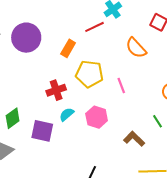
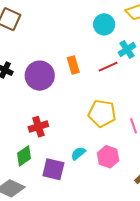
orange rectangle: (68, 48) -> (73, 65), moved, turned -48
red cross: (56, 90) -> (38, 127), moved

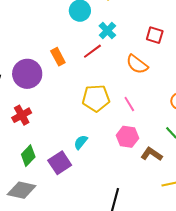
red cross: (38, 127) -> (22, 115), moved
pink hexagon: (108, 157) -> (127, 137), moved
purple square: (53, 169) -> (60, 163), turned -35

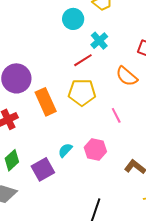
orange rectangle: (58, 57) -> (46, 102), moved, size x1.5
yellow pentagon: (96, 98) -> (82, 92), moved
pink hexagon: (127, 137) -> (95, 149), moved

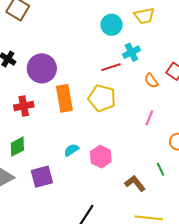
orange semicircle: (127, 76) -> (151, 81), moved, size x0.7
pink line: (116, 115) -> (149, 118), moved, turned 35
purple square: (43, 169) -> (42, 177), moved

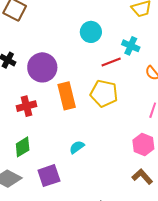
cyan circle: (112, 25) -> (91, 32), moved
cyan cross: (131, 52) -> (131, 46), turned -36
pink hexagon: (101, 157) -> (143, 144), moved

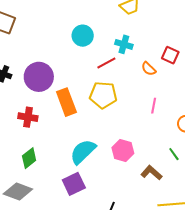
red cross: (26, 106) -> (28, 117), turned 30
pink hexagon: (143, 144) -> (123, 150), moved
cyan semicircle: (77, 147) -> (83, 152), size x1.8
purple square: (49, 176) -> (74, 184), moved

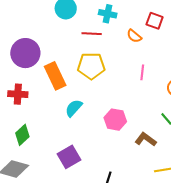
red line: (106, 63) -> (92, 34), turned 36
cyan semicircle: (83, 152) -> (74, 108), moved, size x0.7

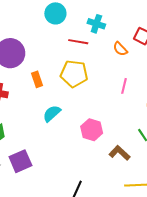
orange rectangle: (55, 76) -> (37, 79), size x0.6
purple square: (69, 157) -> (20, 161), moved

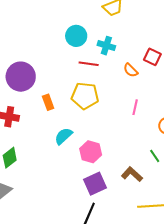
cyan circle: (55, 13) -> (76, 36), moved
pink hexagon: (92, 130) -> (91, 152), moved
purple square: (20, 161) -> (95, 184), moved

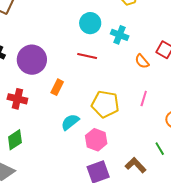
red line: (89, 64) -> (87, 56), moved
yellow pentagon: (85, 96) -> (105, 104), moved
orange rectangle: (48, 102) -> (57, 87), turned 42

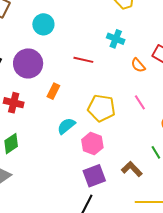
cyan circle: (90, 23) -> (43, 24), moved
pink line: (144, 99) -> (140, 102), turned -49

